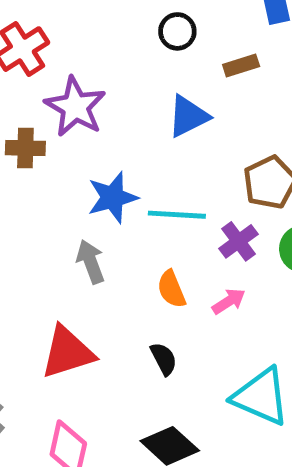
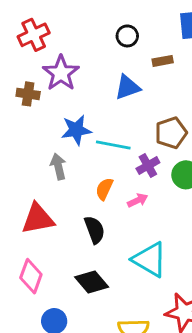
orange semicircle: (171, 289) -> (104, 189), turned 40
black semicircle: (164, 359) -> (95, 230), size x1.4

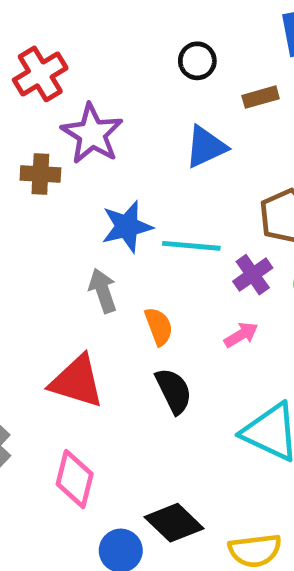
orange semicircle: (104, 189) -> (159, 326), moved, turned 140
red triangle: (38, 219) -> (77, 382), turned 33
black diamond: (92, 282) -> (174, 523), moved

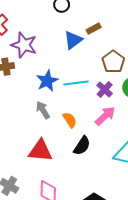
brown rectangle: (261, 97) -> (94, 29), moved
pink arrow: (241, 335) -> (105, 116), size x1.5
black semicircle: (174, 391) -> (82, 146), turned 72

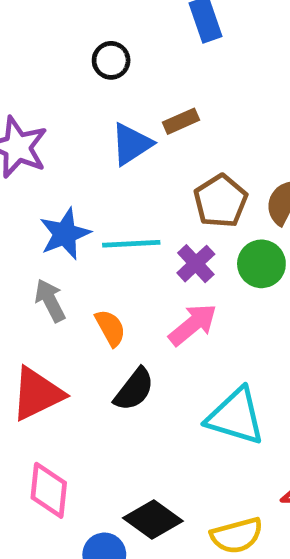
red triangle: (40, 151) -> (37, 394), turned -35

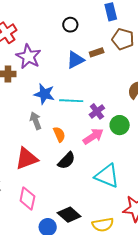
brown pentagon: (221, 201) -> (123, 39), moved, turned -30
blue star: (65, 234) -> (44, 94), turned 30
green circle: (261, 264) -> (120, 125), moved

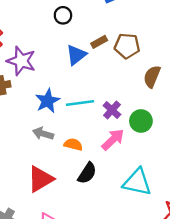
brown pentagon: (123, 39) -> (127, 46), moved
blue star: (44, 94) -> (48, 101), turned -30
gray arrow: (36, 121) -> (43, 134), turned -42
orange semicircle: (59, 134) -> (73, 144), turned -42

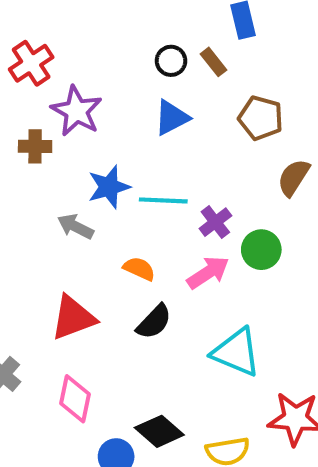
black circle: (63, 15) -> (171, 61), moved
brown rectangle: (99, 42) -> (214, 62), moved, turned 70
gray arrow: (43, 134) -> (75, 227), moved

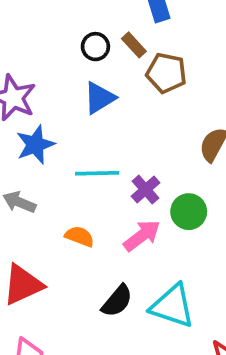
brown pentagon: (261, 118) -> (166, 73), moved
blue star: (109, 187) -> (35, 145), moved
black semicircle: (154, 322) -> (117, 301), moved

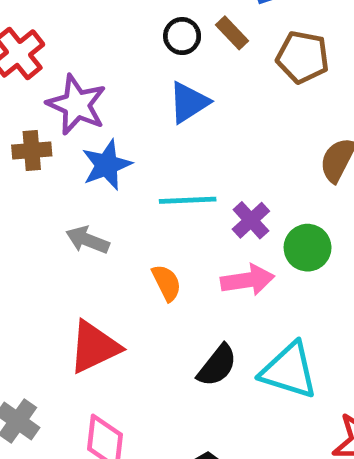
brown pentagon: (166, 73) -> (303, 57), moved
orange semicircle: (80, 236) -> (167, 283), turned 44
pink arrow: (142, 236) -> (248, 280), turned 30

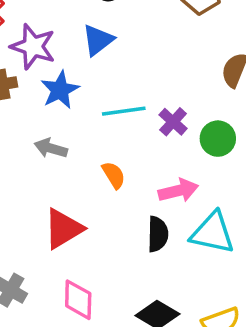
blue triangle: (189, 102) -> (98, 40), moved
pink arrow: (248, 280) -> (178, 191), moved
black semicircle: (217, 365) -> (158, 234), turned -32

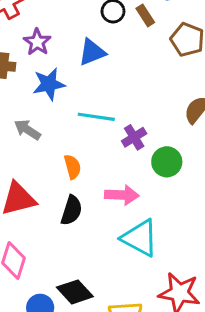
purple star: (33, 47) -> (37, 42), size x0.7
black semicircle: (158, 234) -> (72, 210), moved

